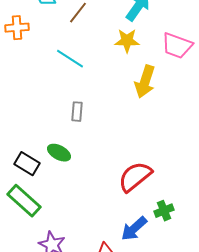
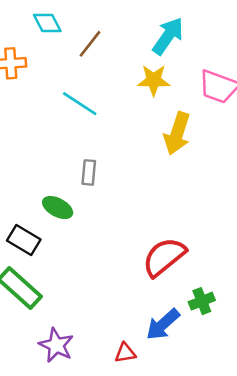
green ellipse: (59, 153) -> (58, 208), moved

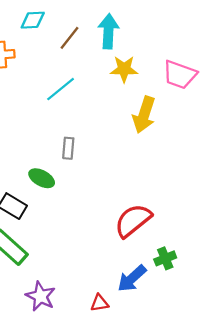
cyan diamond: (47, 23) -> (33, 20), turned -65
cyan arrow: (168, 36) -> (108, 31), moved, turned -32
cyan line: (80, 104) -> (61, 89), turned -72

